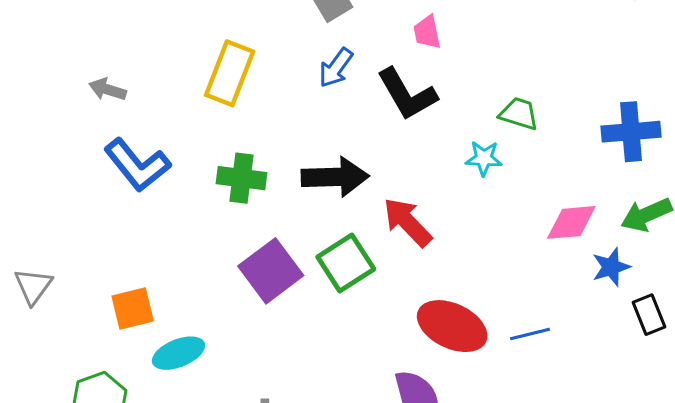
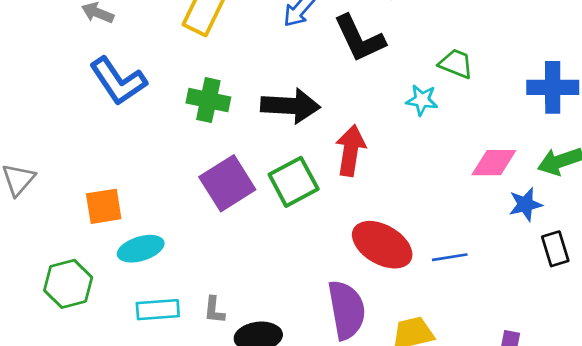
red arrow: (408, 222) -> (351, 151), turned 48

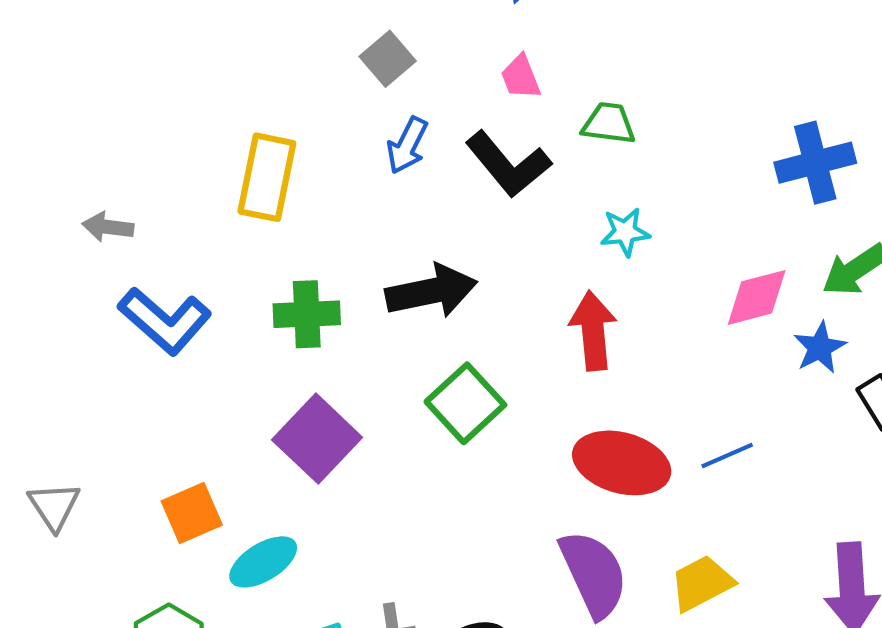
green trapezoid: (456, 64) -> (609, 123), moved
red arrow: (351, 151) -> (593, 331), moved
purple square: (227, 183) -> (317, 439), moved

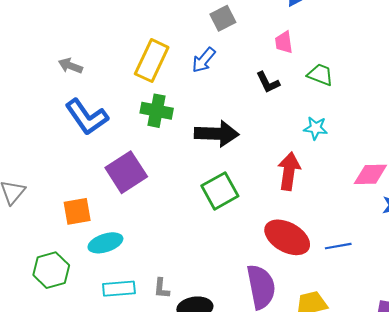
blue arrow: (407, 145) -> (204, 60), moved
black L-shape: (508, 164) -> (268, 82), size x0.6
green cross: (307, 314) -> (157, 111), moved
purple square: (317, 439) -> (126, 172), moved

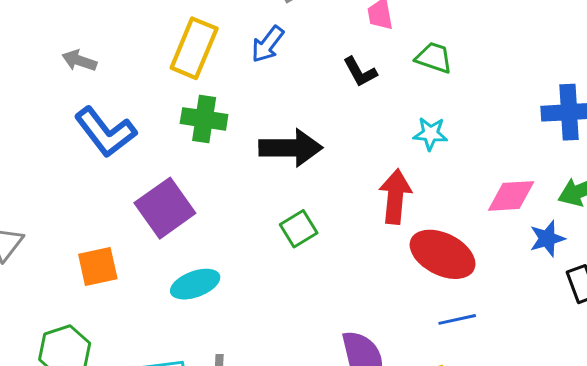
green square: (220, 191) -> (299, 229), size x0.7
red ellipse: (287, 237) -> (443, 254), moved
cyan ellipse: (105, 243) -> (195, 284), moved
blue line: (338, 246) -> (457, 319), moved

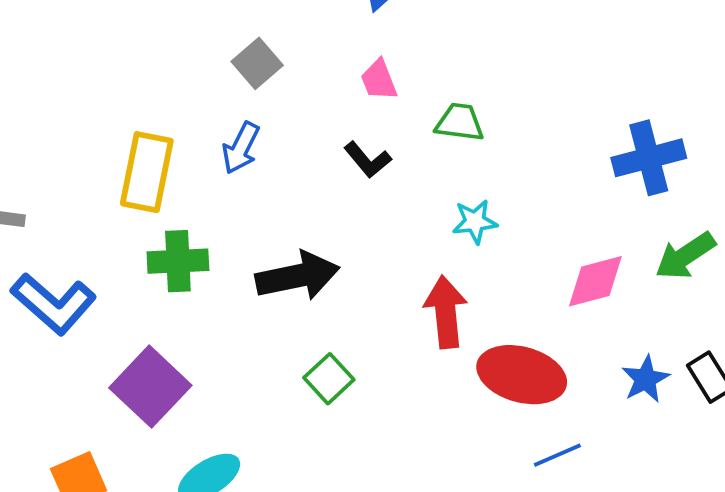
blue star: (547, 239) -> (645, 379), moved

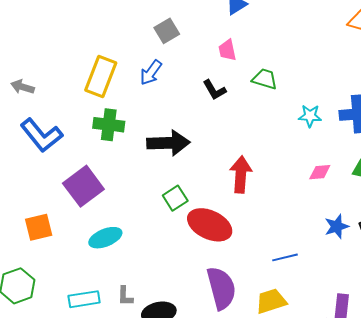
cyan star: (475, 222) -> (310, 116), moved
pink diamond: (595, 281) -> (320, 172), size x0.7
red ellipse: (522, 375) -> (210, 225), moved

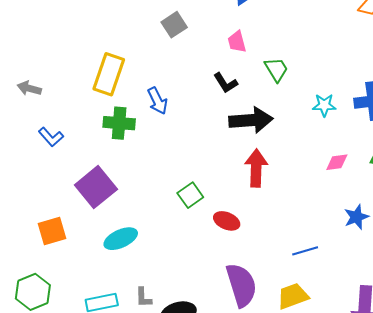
blue arrow: (151, 73) -> (157, 101), moved, turned -60
green trapezoid: (265, 79) -> (276, 69), turned 44
blue L-shape: (41, 135) -> (51, 137), size x0.6
black arrow: (168, 143) -> (251, 120), moved
red ellipse: (210, 225) -> (227, 221), size x0.6

